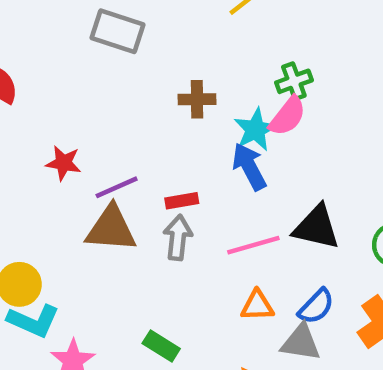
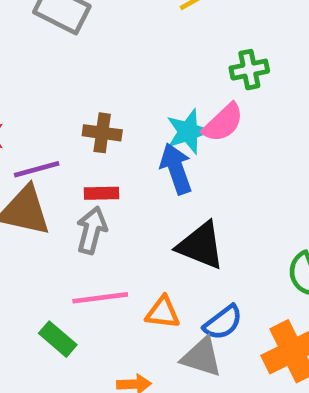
green cross: (294, 81) -> (249, 70), moved
brown cross: (197, 99) -> (102, 133), moved
black triangle: (316, 227) -> (201, 246), moved
pink line: (253, 245) -> (100, 298), moved

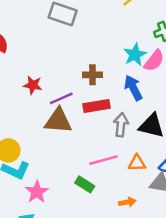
cyan star: (188, 132) -> (135, 55), moved
red rectangle: (101, 193) -> (97, 106), size x1.5
gray arrow: (92, 230) -> (121, 125), moved

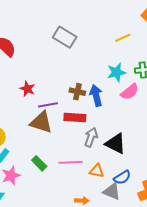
cyan star: (135, 55) -> (116, 72), moved
blue arrow: (133, 88) -> (96, 95), moved
green rectangle: (85, 184) -> (39, 163), moved

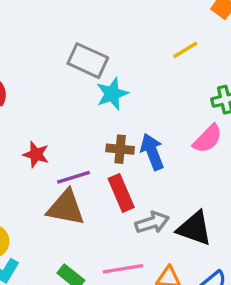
cyan star: (116, 72) -> (112, 94), moved
red rectangle: (75, 118) -> (121, 193), turned 70
gray arrow: (91, 137) -> (152, 223), turned 60

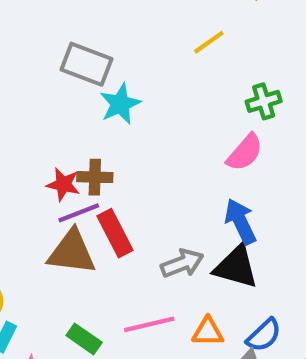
brown cross: (120, 149) -> (95, 177), moved
blue arrow: (152, 152) -> (240, 222), moved
red star: (36, 154) -> (63, 184), moved
red rectangle: (121, 193) -> (115, 233), moved

